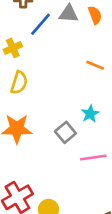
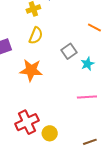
gray square: (65, 132) -> (69, 51), moved

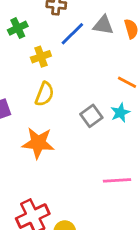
cyan star: (87, 64) -> (120, 113), moved

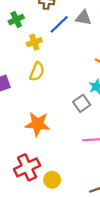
gray square: (91, 116) -> (82, 103), moved
orange star: (38, 143) -> (37, 124), moved

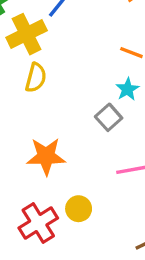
yellow cross: (34, 42) -> (27, 34), size x1.6
yellow circle: (52, 180) -> (79, 209), moved

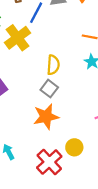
yellow semicircle: (36, 78) -> (53, 65), moved
gray square: (109, 117) -> (49, 89), moved

